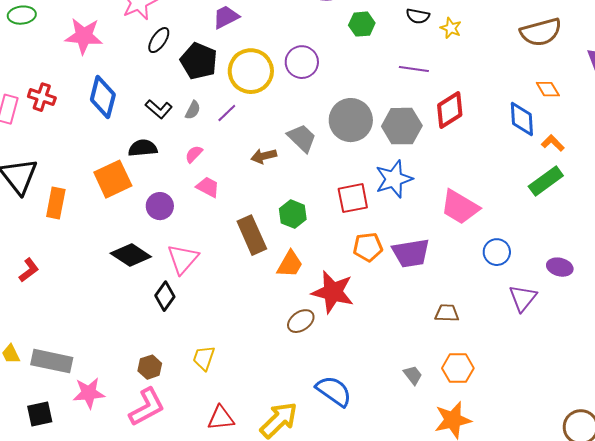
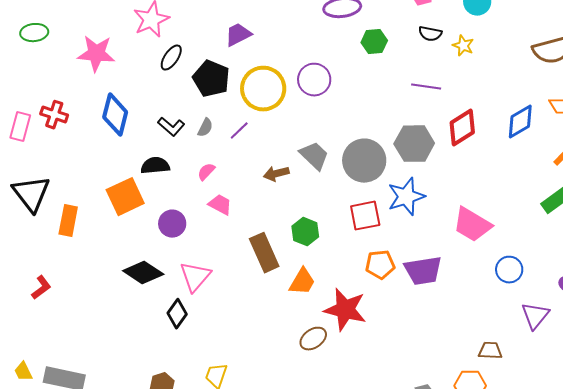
blue diamond: (522, 119) -> (520, 122), moved, turned 63
gray circle: (351, 120) -> (364, 161), moved
brown trapezoid: (447, 313) -> (490, 351), moved

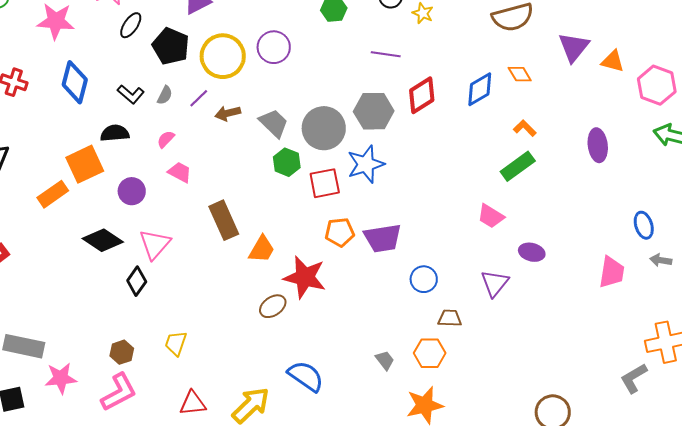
brown arrow: (276, 174) -> (228, 113), moved
orange rectangle: (68, 221) -> (53, 194), moved, turned 44
pink trapezoid: (472, 225) -> (491, 216), moved, size x0.7
green hexagon: (305, 232) -> (287, 162), moved
blue circle: (509, 270) -> (424, 279), moved

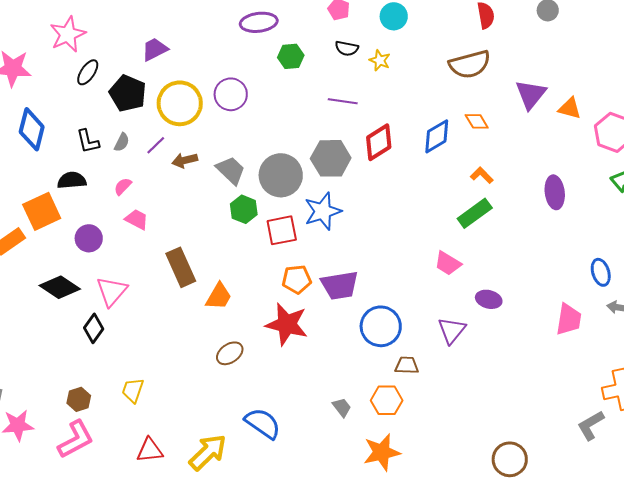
black L-shape: (131, 94) -> (88, 141), turned 36
red star: (305, 277) -> (287, 324), moved
blue circle: (424, 279) -> (381, 326), size x1.5

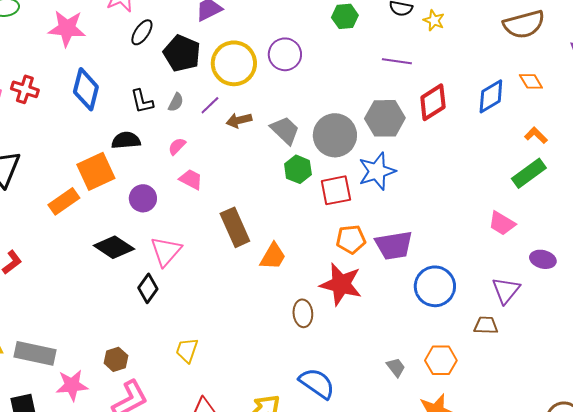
brown ellipse: (230, 353) -> (303, 313), moved, turned -60
brown trapezoid: (407, 365) -> (486, 325), moved
brown hexagon: (79, 399) -> (116, 359), moved

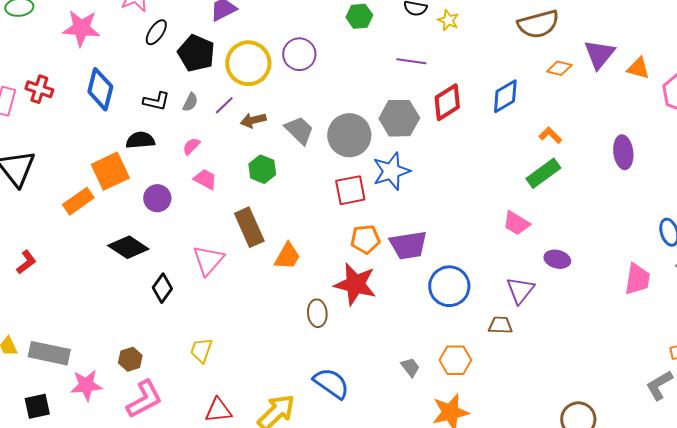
orange diamond: (531, 81) -> (559, 68), moved, turned -45
black L-shape: (142, 101) -> (156, 101), turned -64
green hexagon: (298, 169) -> (262, 169), moved
pink triangle: (166, 251) -> (208, 260), moved

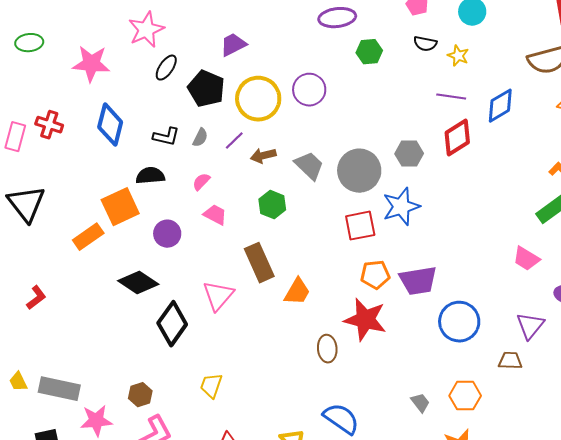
purple line: (411, 61) -> (451, 97), moved
blue diamond: (505, 96) -> (500, 106), moved
gray hexagon: (399, 118) -> (409, 154), size x0.7
black diamond: (162, 288) -> (172, 324), size x1.5

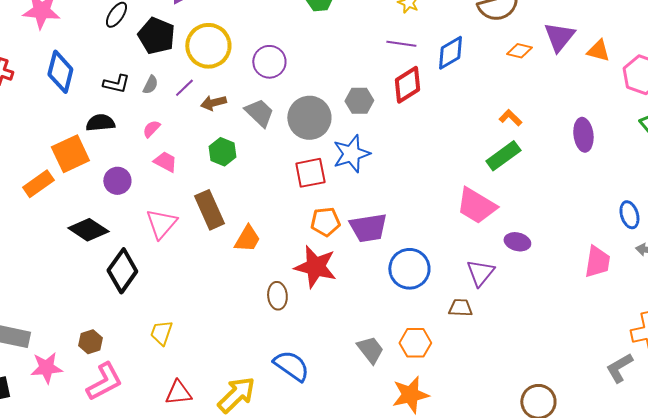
purple circle: (309, 90) -> (269, 62), moved
pink trapezoid: (526, 259) -> (476, 206), size x1.5
pink triangle: (218, 296) -> (161, 224), moved
gray trapezoid: (420, 403) -> (370, 350), size x1.4

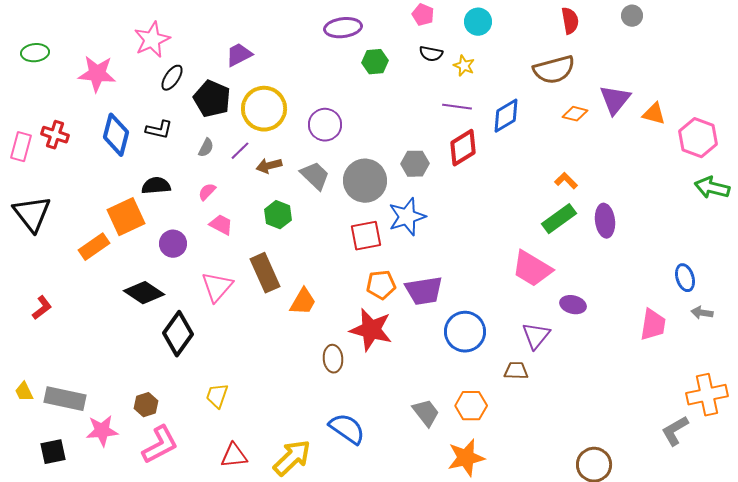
black L-shape: (116, 84) -> (159, 130), moved
purple ellipse: (583, 135) -> (605, 221), moved

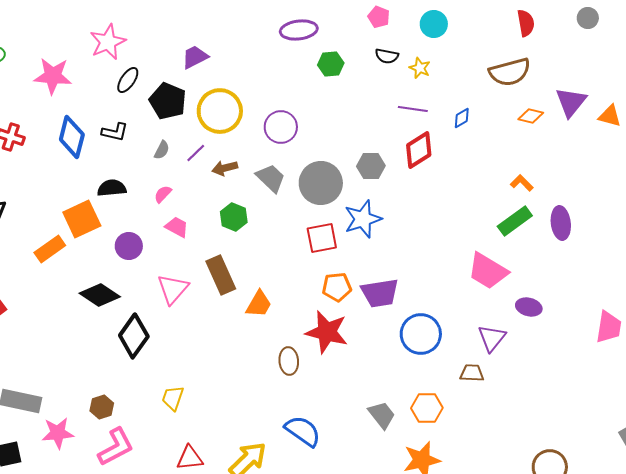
blue diamond: (506, 116) -> (462, 118), size x0.6

